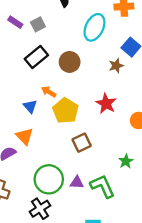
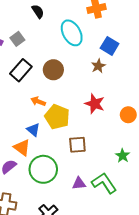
cyan ellipse: (94, 27) -> (72, 33), turned -45
blue triangle: (30, 106) -> (33, 130), moved
brown square: (82, 143) -> (77, 145), turned 30
green circle: (49, 179) -> (43, 169), moved

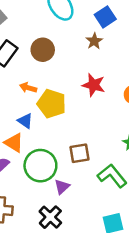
blue square: (110, 46) -> (105, 17), turned 30
brown square: (77, 145) -> (79, 153), moved
purple triangle: (79, 183) -> (62, 187), moved, turned -32

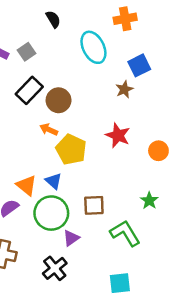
brown circle: (43, 50) -> (59, 100), moved
blue triangle: (25, 121) -> (54, 181), moved

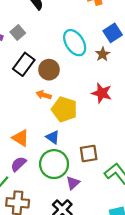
cyan ellipse: (93, 47) -> (75, 43), moved
orange triangle: (26, 185) -> (20, 138), moved

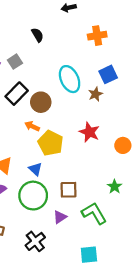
purple triangle: (73, 183) -> (60, 217), moved

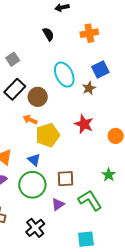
black semicircle: (38, 35) -> (48, 34), moved
yellow pentagon: (51, 143) -> (48, 135), turned 30

